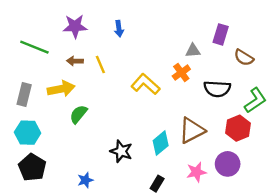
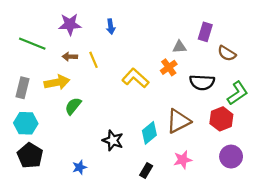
purple circle: (228, 164) -> (231, 157), moved

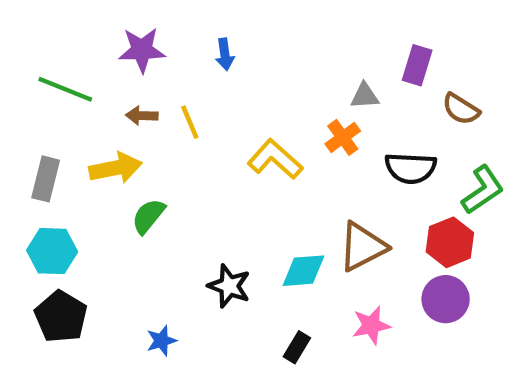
cyan diamond: (149, 133) -> (303, 271), turned 35
purple circle: (231, 157) -> (446, 299), moved

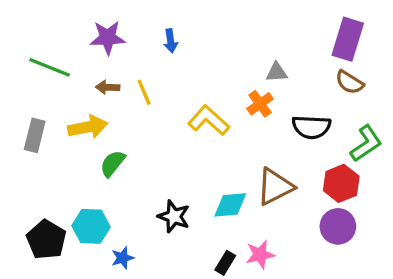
purple rectangle: (417, 65) -> (348, 39), moved, size x1.4
cyan hexagon: (52, 251) -> (91, 226), moved
pink star: (371, 325) -> (260, 255), moved

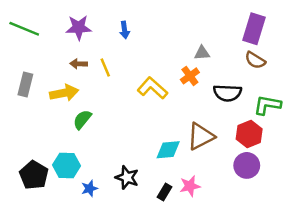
green line: (50, 67) -> (24, 29), moved
gray rectangle: (35, 135) -> (25, 84), moved
green L-shape: (366, 144) -> (267, 105), turned -136
black star: (174, 216) -> (127, 178), moved

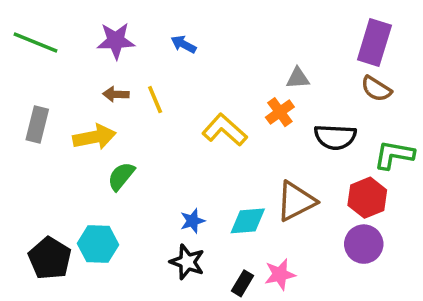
blue arrow: (125, 30) -> (184, 44), turned 126
blue star: (89, 188) -> (193, 221), moved

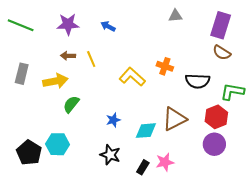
gray triangle: (298, 78) -> (175, 16), moved
orange cross: (280, 112) -> (165, 66), turned -35
blue star: (193, 221) -> (113, 120), moved

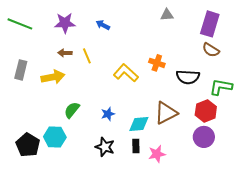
green semicircle: (71, 104) -> (72, 110), moved
black rectangle: (143, 167) -> (136, 146), moved, turned -32

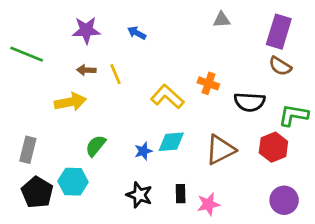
green line: (20, 24) -> (27, 54), moved
gray rectangle: (21, 70) -> (28, 150), moved
cyan diamond: (139, 124) -> (171, 142), moved
purple circle: (204, 137) -> (284, 200), moved

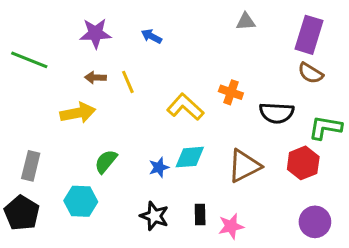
black pentagon: (37, 192) -> (22, 213), moved

